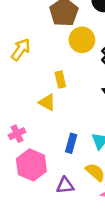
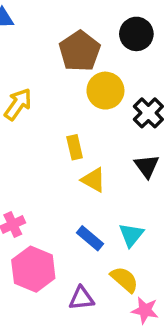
yellow triangle: (47, 102) -> (93, 180), moved
blue rectangle: (71, 143) -> (90, 238), turned -66

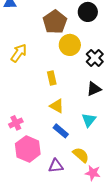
black triangle: (147, 166) -> (94, 89), turned 42
yellow triangle: (93, 180) -> (57, 106), moved
cyan triangle: (131, 235) -> (89, 120), moved

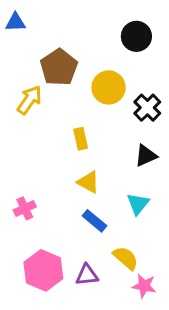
brown pentagon: (55, 22) -> (59, 67), moved
pink hexagon: (28, 149) -> (43, 270), moved

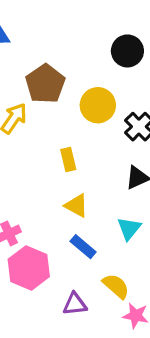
pink hexagon: (43, 270) -> (29, 268), moved

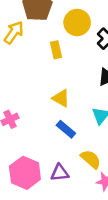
yellow rectangle: (68, 159) -> (56, 50), moved
pink hexagon: (29, 268) -> (25, 173), moved

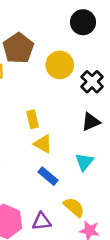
yellow rectangle: (56, 50) -> (33, 119), moved

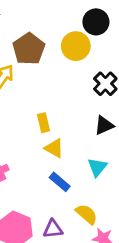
yellow circle: (60, 65) -> (76, 46), moved

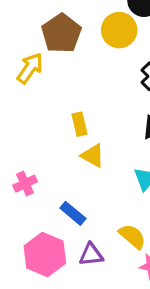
blue rectangle: (60, 182) -> (73, 213), moved

